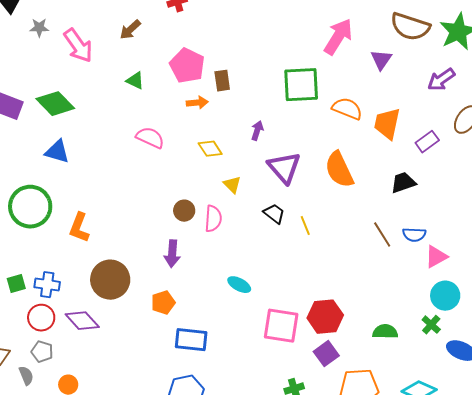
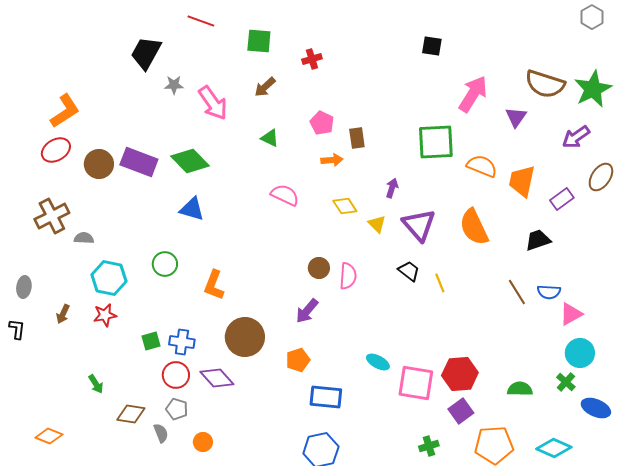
pink pentagon: (187, 66) -> (322, 123), size x0.7
yellow triangle: (232, 185) -> (377, 224), moved
green circle: (30, 207) -> (165, 264), size x0.6
purple arrow: (172, 254) -> (307, 311), turned 36
cyan ellipse: (239, 285) -> (378, 362), moved

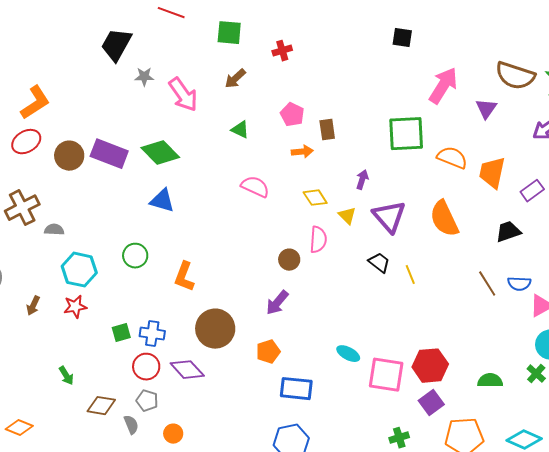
pink semicircle: (348, 276) -> (318, 240), moved

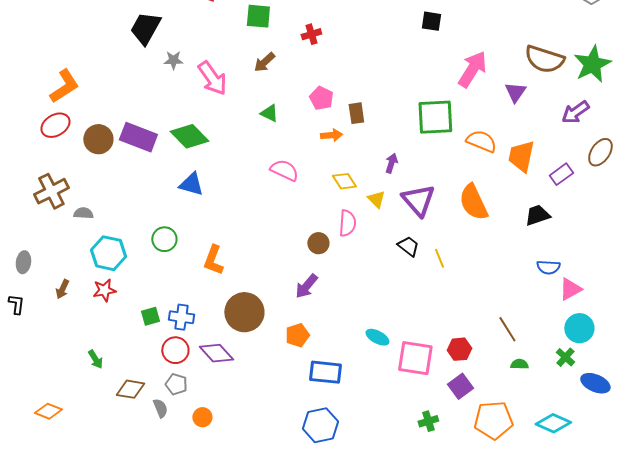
brown line: (487, 284) -> (507, 329), moved
red hexagon: (430, 366) -> (459, 349), size x0.7
green semicircle: (490, 381) -> (519, 364), size x0.7

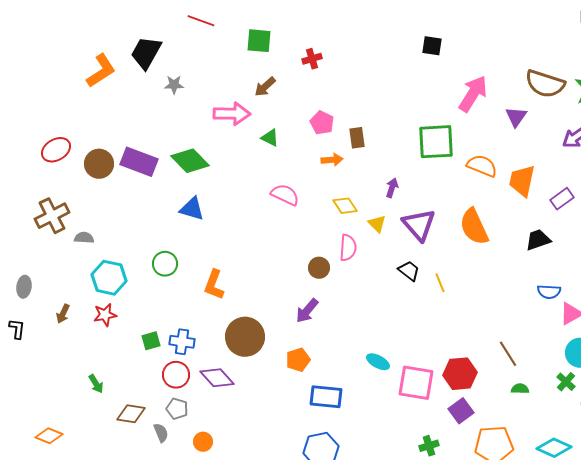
pink arrow: (212, 78) -> (232, 114), moved, turned -54
orange L-shape: (64, 86) -> (101, 71), moved
red hexagon: (459, 349) -> (460, 374), size x1.4

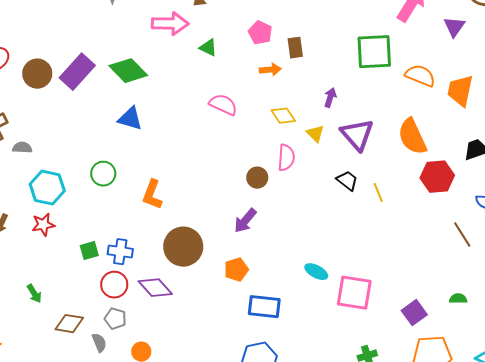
purple rectangle: (139, 162) -> (77, 72), turned -69
brown line: (508, 354) -> (462, 235), moved
red hexagon: (460, 374) -> (437, 177), moved
purple square: (461, 411) -> (414, 313), moved

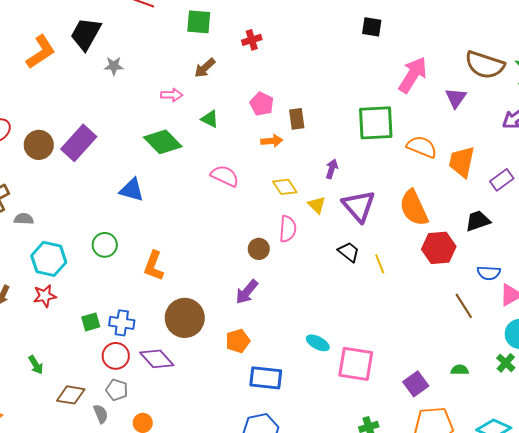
pink arrow: (170, 24) -> (172, 95), size x0.6
green diamond: (128, 71) -> (163, 142), moved

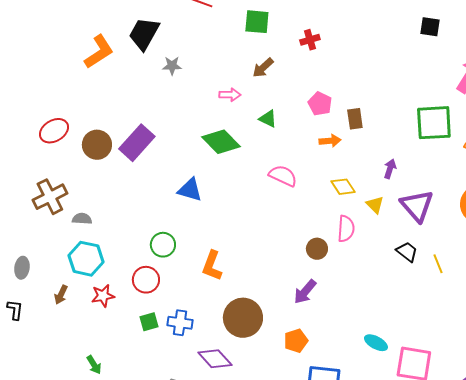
cyan hexagon: (49, 259) -> (86, 259), moved
red circle: (116, 356) -> (146, 280), moved

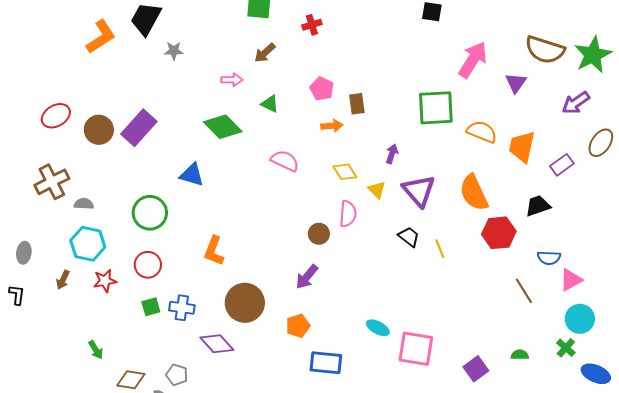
green circle: (163, 245) -> (150, 213), moved, size x1.4

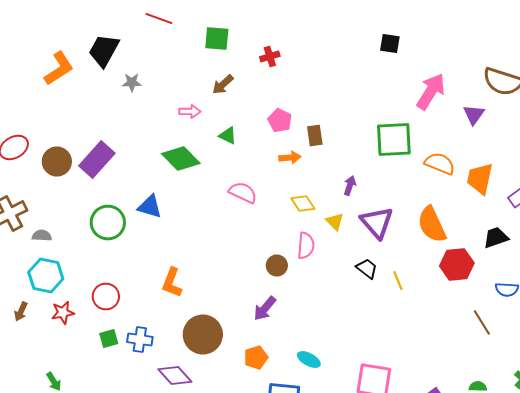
green circle: (150, 213) -> (108, 222), moved
cyan ellipse: (378, 328) -> (309, 360), moved

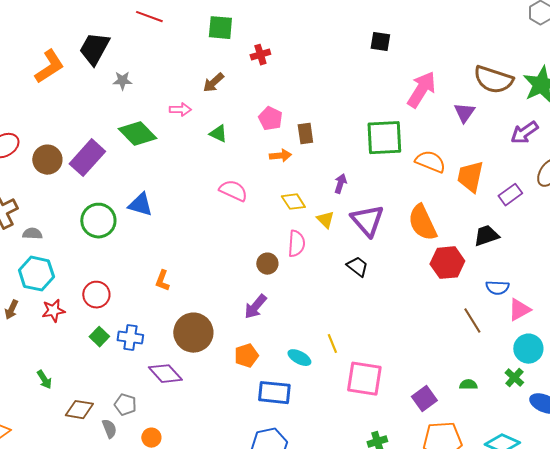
green square: (217, 38) -> (220, 28), moved
green diamond: (181, 158) -> (137, 134), moved
yellow line: (398, 280) -> (332, 344), moved
orange L-shape: (172, 282) -> (162, 281), size x0.7
green square: (109, 338) -> (99, 337), turned -30

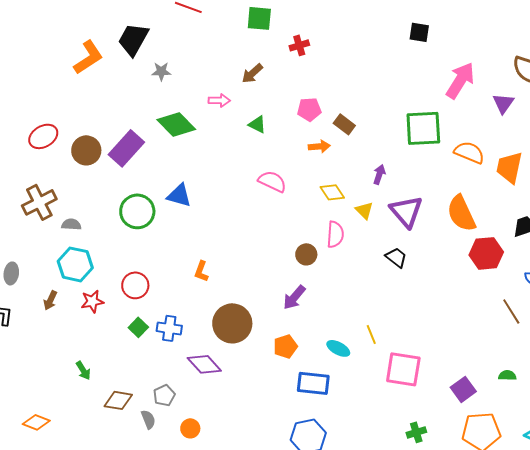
pink pentagon: (270, 119) -> (309, 109), turned -30
brown rectangle: (305, 134) -> (344, 124), turned -45
gray pentagon: (125, 405) -> (164, 395), turned 30

